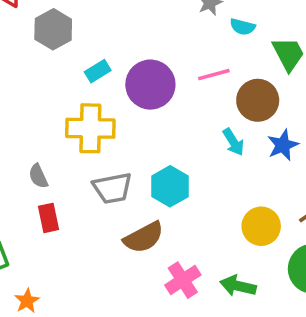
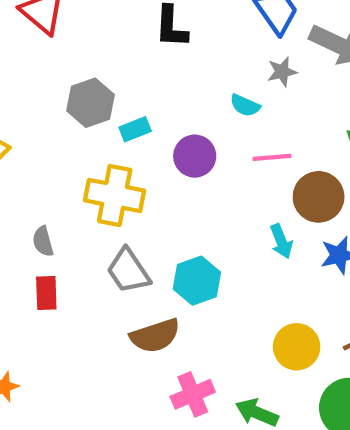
cyan semicircle: (243, 27) -> (245, 105), moved
gray hexagon: (53, 29) -> (90, 103), moved
purple circle: (150, 85) -> (195, 156), size x0.7
gray trapezoid: (112, 188) -> (128, 271), turned 57

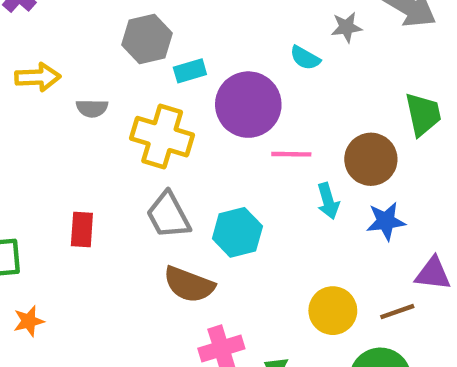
purple circle: (195, 156) -> (248, 105), size x1.5
pink line: (272, 157) -> (291, 154), moved
gray semicircle: (43, 241) -> (92, 108), moved, turned -80
brown semicircle: (155, 336) -> (189, 285), turned 33

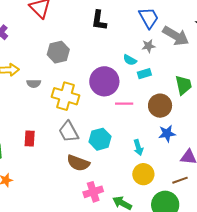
cyan rectangle: (190, 71) -> (144, 74), moved
cyan arrow: (328, 201) -> (138, 147), moved
brown line: (397, 312) -> (180, 180), moved

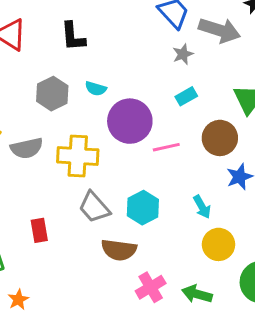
black L-shape: (99, 20) -> (73, 37), moved
cyan semicircle: (130, 60) -> (96, 89), moved
gray semicircle: (34, 84) -> (27, 148), size x1.5

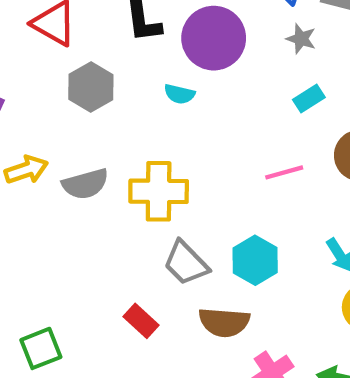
gray star: (183, 54) -> (301, 39), turned -30
gray hexagon: (52, 94) -> (91, 87), moved
purple circle: (130, 121) -> (214, 38), moved
red rectangle: (39, 230) -> (141, 321), moved, turned -35

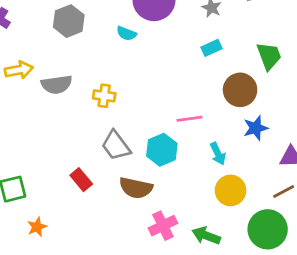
pink line: (284, 172) -> (189, 119), moved
yellow cross: (159, 191) -> (104, 96), size x0.6

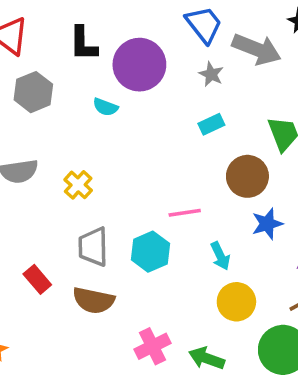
yellow cross: (104, 96) -> (78, 185), turned 35
gray trapezoid: (116, 146) -> (93, 247), turned 36
red rectangle: (81, 180) -> (37, 279), moved
brown semicircle: (136, 188) -> (94, 300), moved

